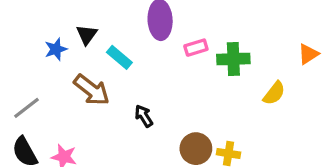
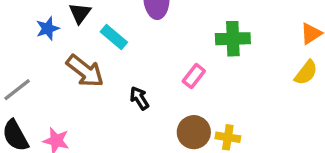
pink rectangle: (196, 48) -> (194, 76), moved, turned -35
yellow semicircle: (274, 93) -> (306, 73), moved

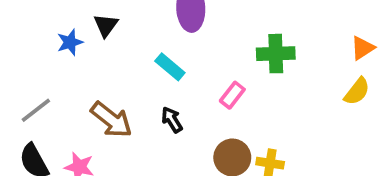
cyan rectangle: (114, 37) -> (170, 67), moved
brown arrow: (85, 71) -> (111, 120), moved

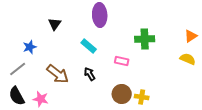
blue star: (70, 42) -> (30, 47), moved
yellow semicircle: (357, 91) -> (188, 59), turned -105
pink rectangle: (232, 95) -> (122, 61), turned 64

